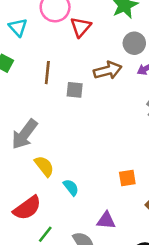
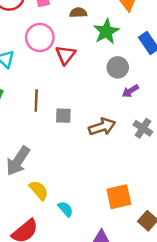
brown arrow: (108, 70) -> (102, 127), moved
orange square: (127, 178) -> (119, 197), size x1.5

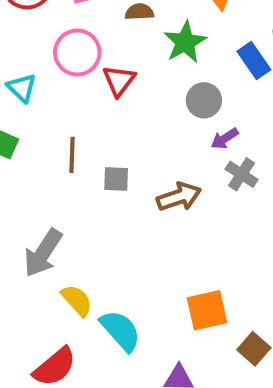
gray cross: (143, 128) -> (242, 174), moved
cyan semicircle: (66, 209) -> (120, 331), size x1.6

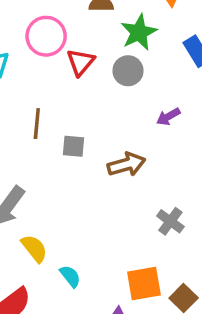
gray circle: (204, 100) -> (128, 71), moved
gray cross: (242, 174) -> (170, 221), moved
orange square: (207, 310) -> (144, 284), moved
cyan semicircle: (120, 331) -> (70, 276), size x0.6

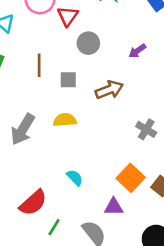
gray circle: (128, 71) -> (88, 43), moved
yellow semicircle: (34, 248) -> (65, 120), moved, turned -50
orange square: (144, 284) -> (131, 178), turned -32

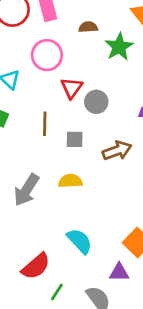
red triangle: (68, 16) -> (72, 88), moved
cyan semicircle: (75, 178) -> (80, 241), size x1.5

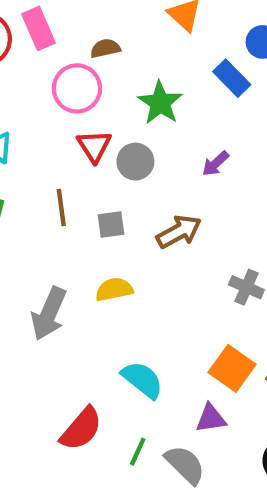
green star: (119, 47) -> (160, 103), moved
pink circle: (47, 55) -> (77, 88), moved
green line: (57, 292) -> (138, 452), moved

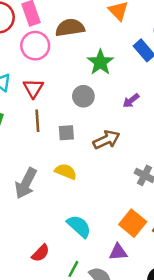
brown semicircle: (105, 48) -> (70, 28), size x1.6
pink circle: (77, 88) -> (35, 46), moved
red triangle: (94, 146) -> (33, 88), moved
yellow semicircle: (114, 289) -> (66, 172), turned 30
red semicircle: (81, 429) -> (41, 253), size x0.7

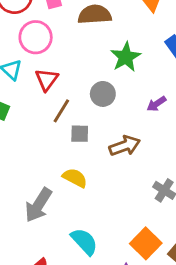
pink circle: (35, 46) -> (36, 37), moved
brown line: (37, 121) -> (61, 111), moved, turned 30
gray arrow: (26, 183) -> (38, 205), moved

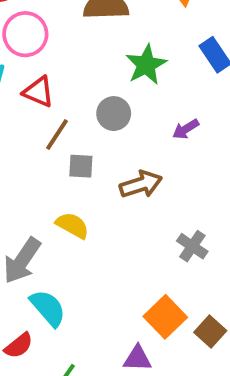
red triangle: (47, 80) -> (38, 92), turned -45
cyan semicircle: (84, 242) -> (48, 308), moved

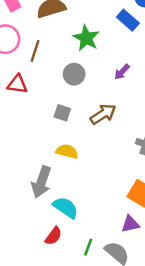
red triangle: (38, 92) -> (17, 84), moved
brown line: (57, 135) -> (35, 51), moved
gray square: (81, 166) -> (62, 113), turned 30

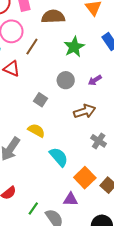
gray circle: (74, 74) -> (66, 80), moved
brown arrow: (103, 114) -> (85, 111), moved
cyan semicircle: (66, 207) -> (59, 157), moved

